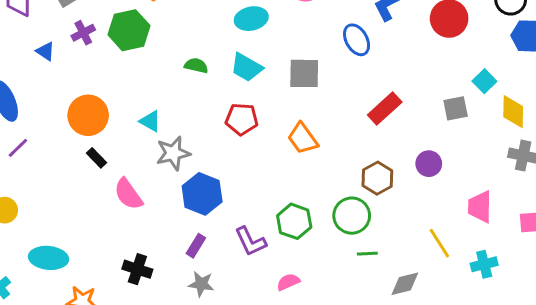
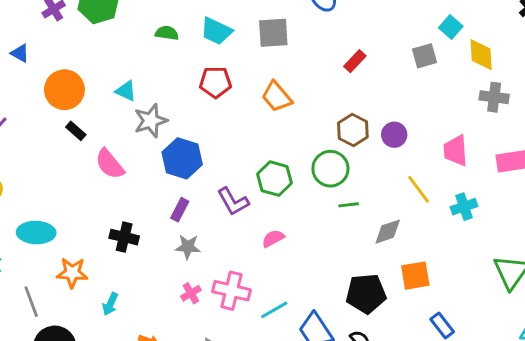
blue triangle: (45, 51) -> (20, 53), moved
red rectangle: (385, 109) -> (355, 61), size x0.7
purple circle: (429, 164) -> (394, 135), moved

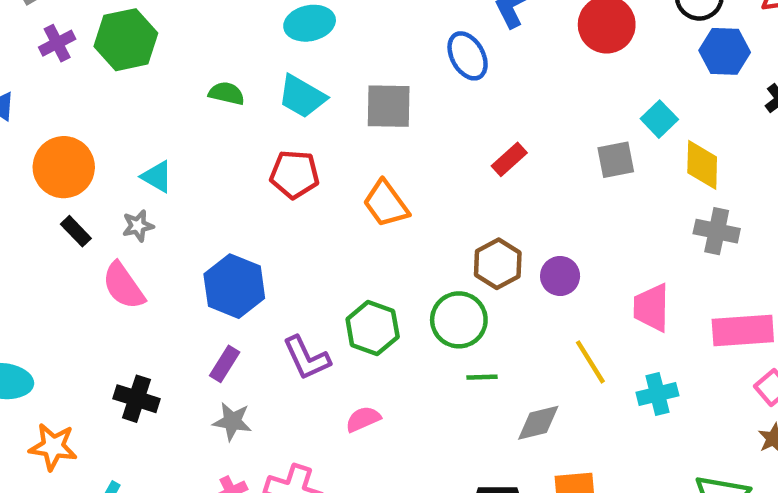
gray star: (151, 121) -> (138, 226), moved, size x0.6

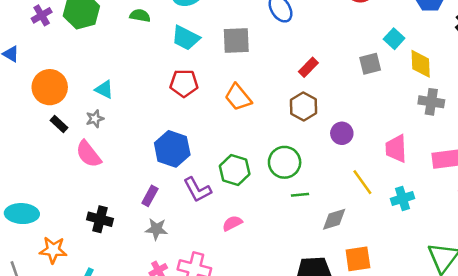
green semicircle: (227, 93) -> (140, 16), moved
brown hexagon: (498, 264) -> (304, 106), moved
blue hexagon: (234, 286) -> (172, 149), moved

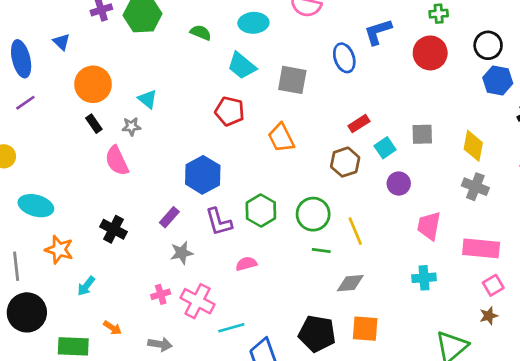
cyan square: (394, 39) -> (385, 148), moved
purple circle: (342, 133) -> (399, 184), moved
yellow line: (362, 182) -> (355, 231), moved
gray star: (156, 229) -> (182, 253), moved, turned -30

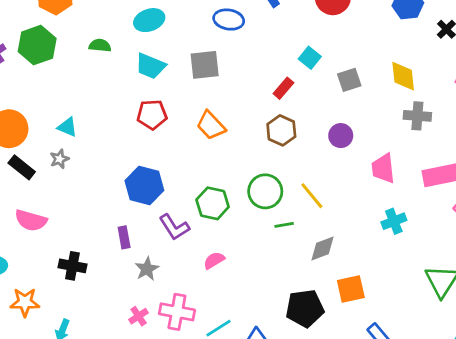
blue ellipse: (344, 58) -> (229, 20), moved, turned -44
black rectangle: (94, 124) -> (22, 167), size x1.4
cyan square: (385, 148) -> (310, 58), moved
pink semicircle: (117, 161) -> (31, 220), moved, turned -32
purple rectangle: (169, 217) -> (124, 237), turned -35

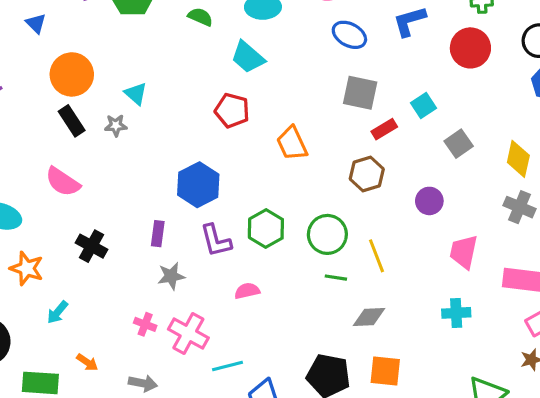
gray square: (205, 65) -> (360, 93), moved
gray square: (349, 80) -> (459, 144), turned -35
pink cross: (139, 316) -> (145, 324), turned 36

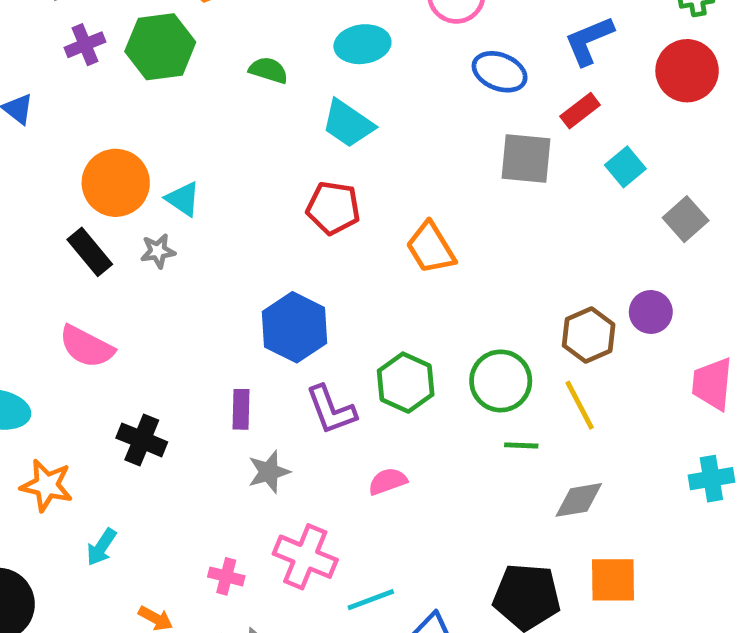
orange circle: (72, 74) -> (116, 183), moved
red rectangle: (384, 129) -> (580, 111), moved
brown hexagon: (367, 174) -> (589, 335), moved
pink cross: (145, 324) -> (226, 576), moved

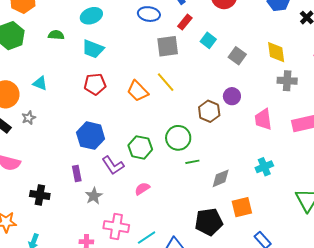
cyan triangle: (183, 199) -> (40, 83), moved
yellow line: (580, 405) -> (166, 82), moved
cyan cross: (711, 479) -> (264, 167), moved

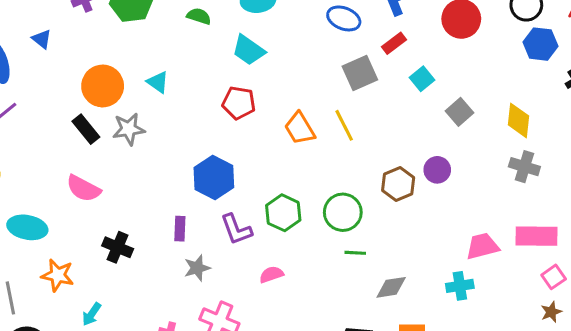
gray square: (168, 46) -> (360, 73), turned -30
gray star: (29, 118) -> (129, 129), size x1.5
pink trapezoid: (263, 119) -> (482, 246), moved, turned 70

